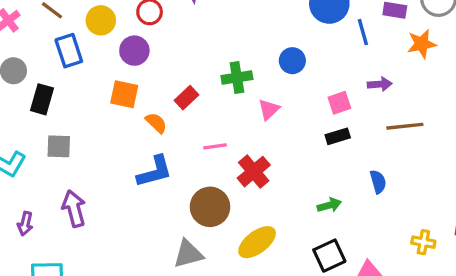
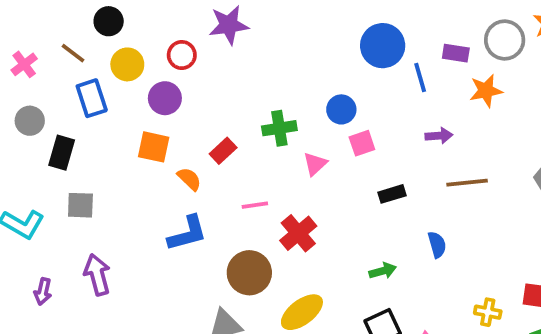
pink square: (339, 103) -> (362, 143), moved

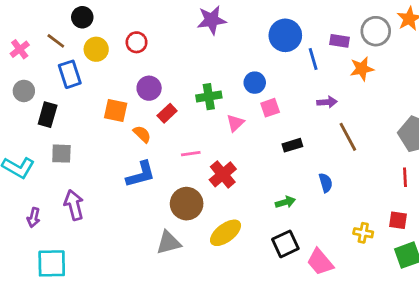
purple star: (229, 25) -> (212, 20), moved
purple circle: (165, 98) -> (149, 88), moved
brown line: (467, 183) -> (348, 137), turned 68

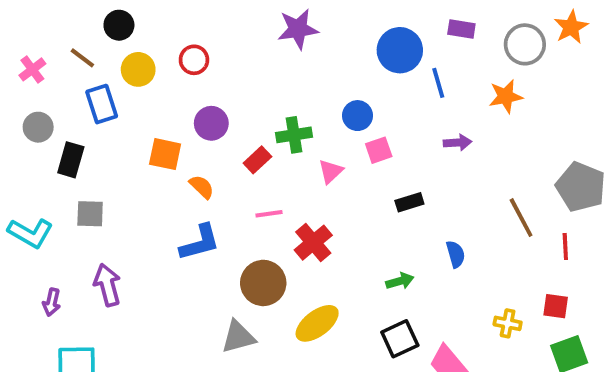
purple rectangle: (340, 41) -> (461, 29), moved
red rectangle: (167, 113) -> (257, 160), moved
brown line: (348, 137) -> (521, 218), moved

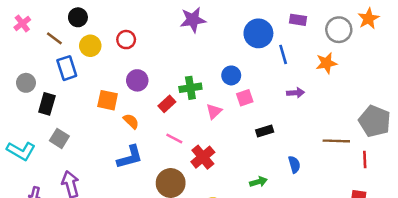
pink cross: (32, 69) -> (22, 23), moved
gray square: (90, 214) -> (59, 138), turned 30
pink line: (269, 214) -> (174, 138), turned 35
brown line: (521, 218) -> (336, 141), turned -60

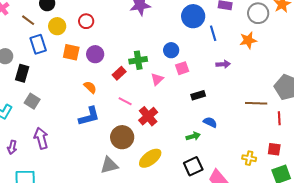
orange square: (108, 100) -> (71, 52), moved
blue semicircle: (294, 164) -> (210, 122), moved, turned -48

